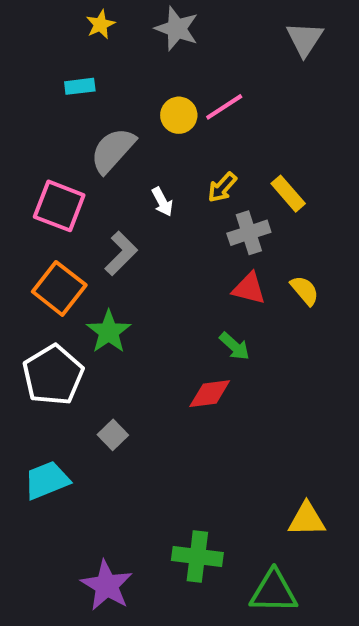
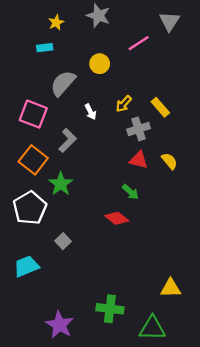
yellow star: (100, 24) -> (56, 22), moved
pink line: (224, 107) -> (139, 43), moved
red diamond: (210, 394) -> (117, 218), turned 45

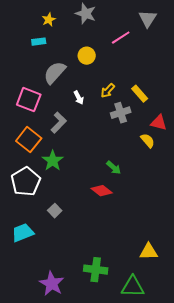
red triangle: (139, 160) -> (159, 123), moved

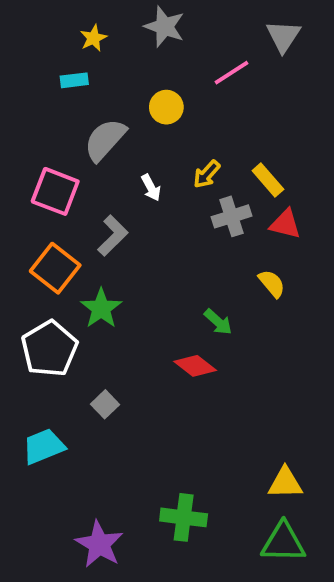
red triangle: (159, 123) -> (285, 224), moved
yellow semicircle: (148, 141) -> (272, 284), moved
green triangle: (133, 287) -> (283, 542), moved

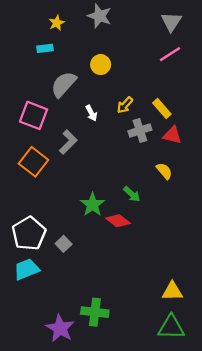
pink line: (232, 73) -> (170, 54), moved
green star: (101, 308) -> (93, 205), moved
white pentagon: (49, 349) -> (29, 233), moved
green cross: (184, 517) -> (95, 312), moved

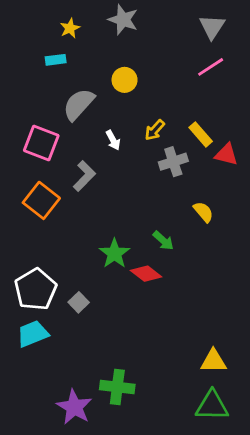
red triangle: (172, 135) -> (226, 154), moved

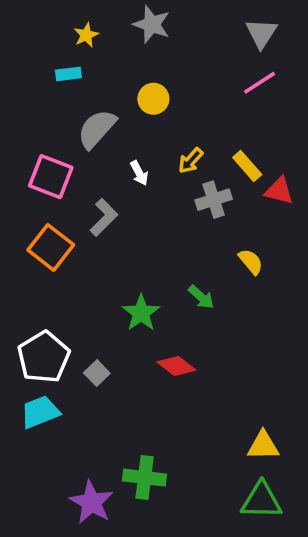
red diamond: (146, 274) -> (176, 366), moved

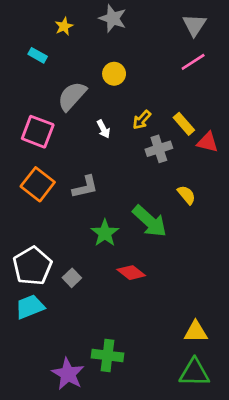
cyan rectangle: (68, 74) -> (38, 55), moved, turned 36
gray L-shape: (104, 217) -> (85, 187), moved, turned 32
green arrow: (201, 297) -> (150, 221), size x1.8

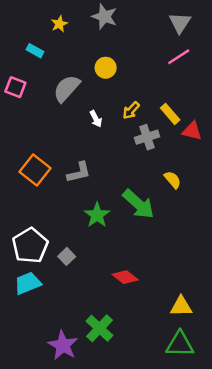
pink square: (38, 132) -> (15, 87), moved, size x0.7
red diamond: (131, 273) -> (125, 277), moved
green cross: (107, 355) -> (99, 328), turned 36

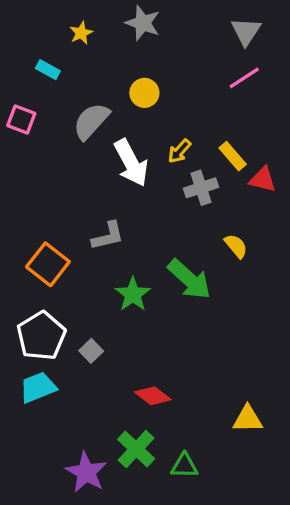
white arrow: (96, 119) -> (131, 163), size x2.0
orange square: (35, 170) -> (48, 264), moved
red diamond: (125, 277) -> (153, 396), moved
green triangle: (180, 344) -> (184, 466), moved, size x0.7

